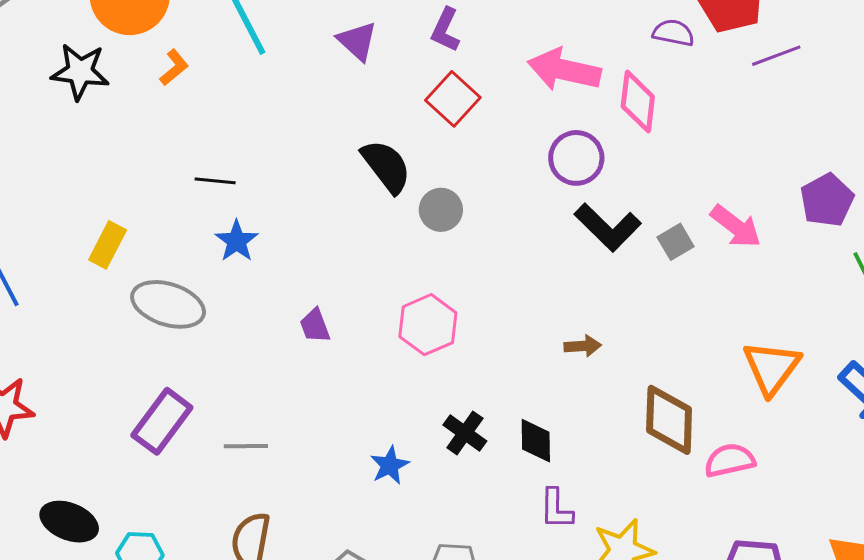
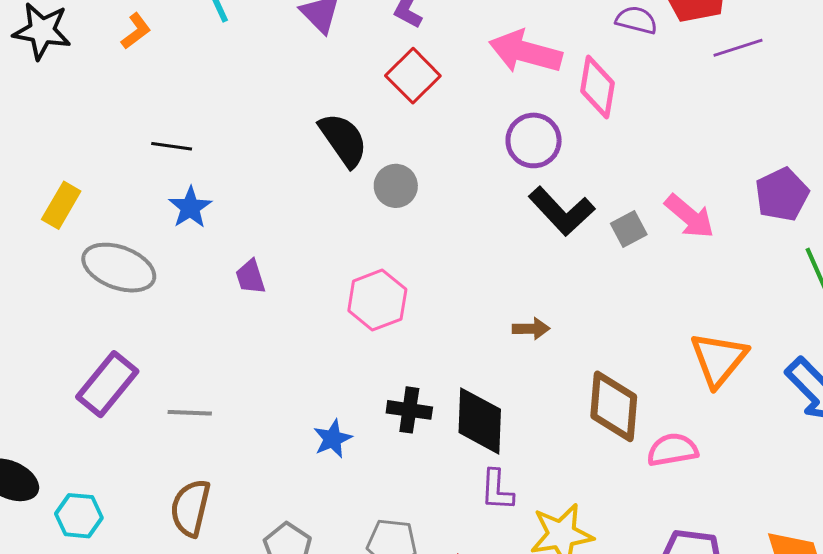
purple trapezoid: (315, 326) -> (250, 277), moved
black cross: (465, 433) -> (409, 410), turned -30
black diamond: (536, 441) -> (480, 421), size x1.5

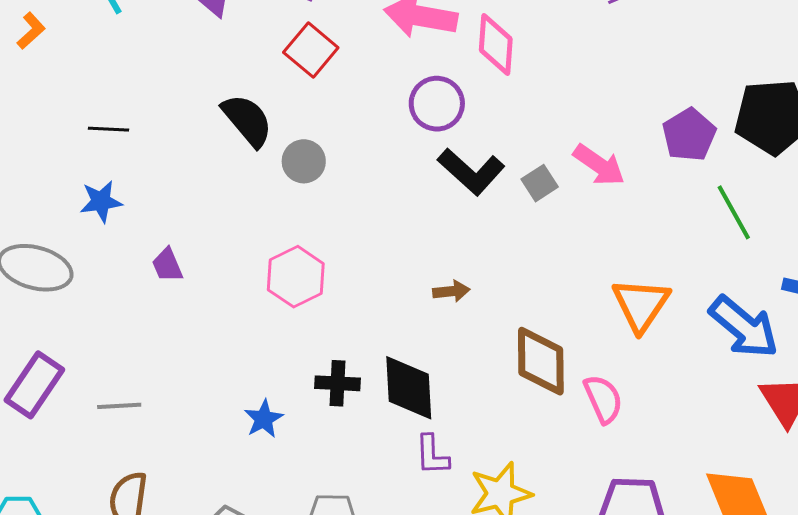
black line: (172, 146) -> (108, 129), moved
blue star: (190, 207) -> (101, 201), turned 30
pink semicircle: (672, 450) -> (603, 399), turned 81

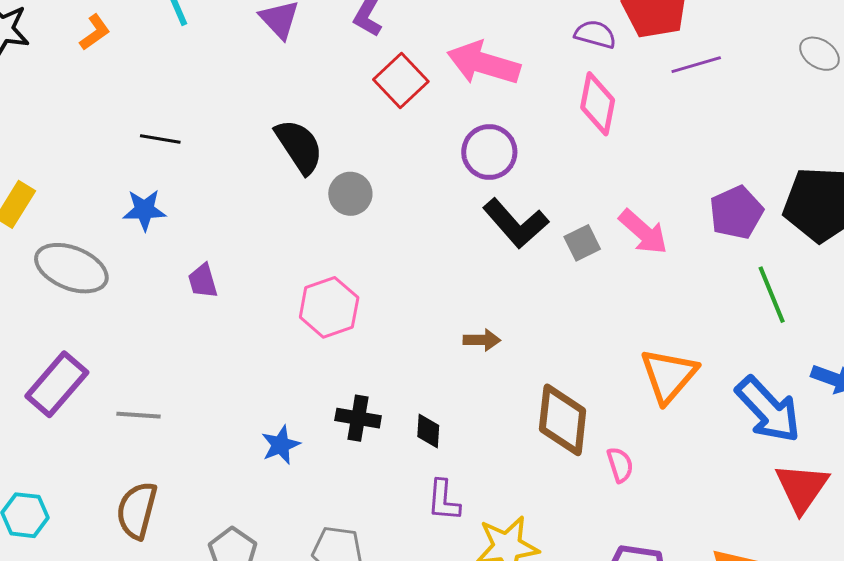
pink diamond: (496, 45) -> (598, 104), moved
red square: (311, 50) -> (401, 81), moved
black diamond: (409, 388) -> (428, 431), size x0.5
pink semicircle: (603, 399) -> (620, 465), size x0.7

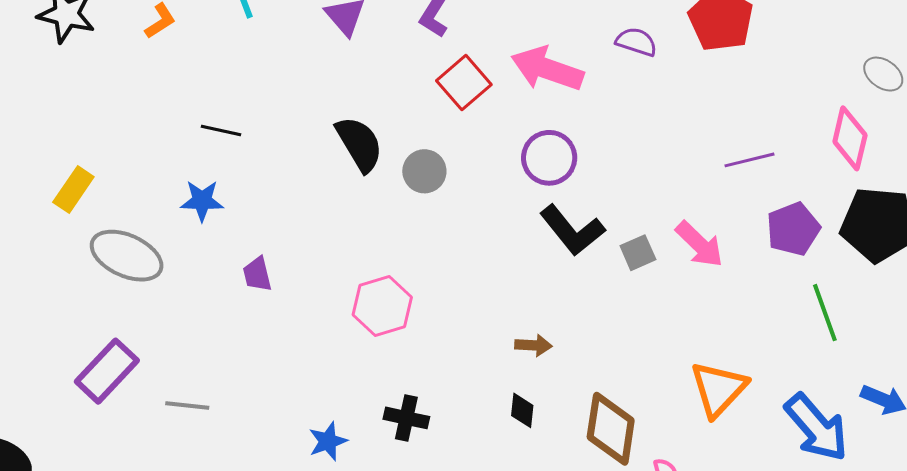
purple semicircle: (595, 34) -> (636, 42), moved
purple line: (696, 65) -> (749, 160), moved
pink diamond: (598, 104) -> (850, 138), moved
gray circle: (350, 194) -> (424, 171), moved
black diamond: (428, 431) -> (522, 410), moved

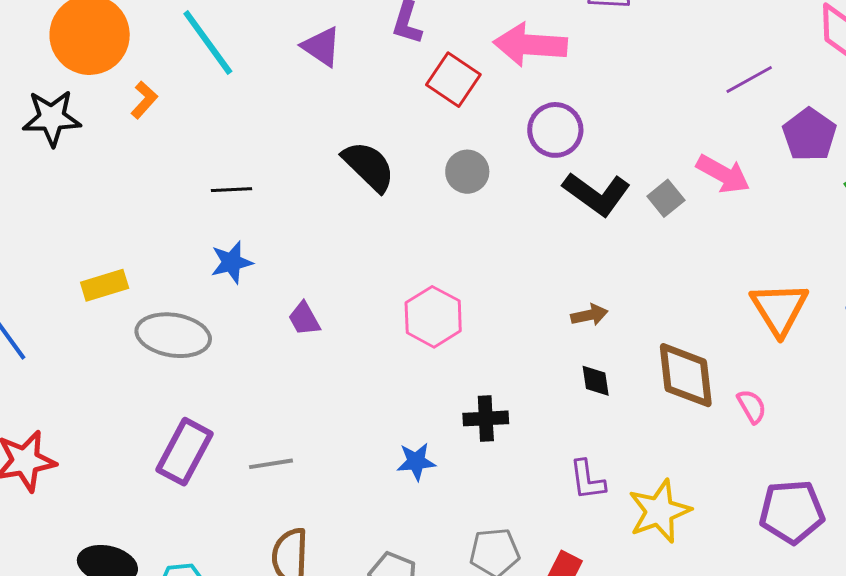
gray circle: (424, 171) -> (467, 172), moved
yellow rectangle: (73, 189) -> (105, 285), turned 54
blue star: (328, 441) -> (416, 462), turned 30

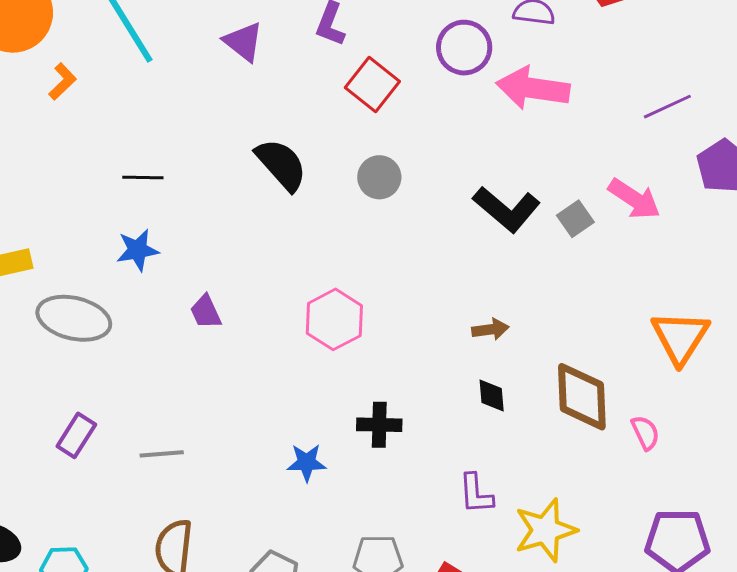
pink arrow: (530, 45) -> (533, 88), moved
purple circle: (555, 130) -> (464, 48), moved
purple rectangle: (184, 452) -> (76, 435), size x0.7

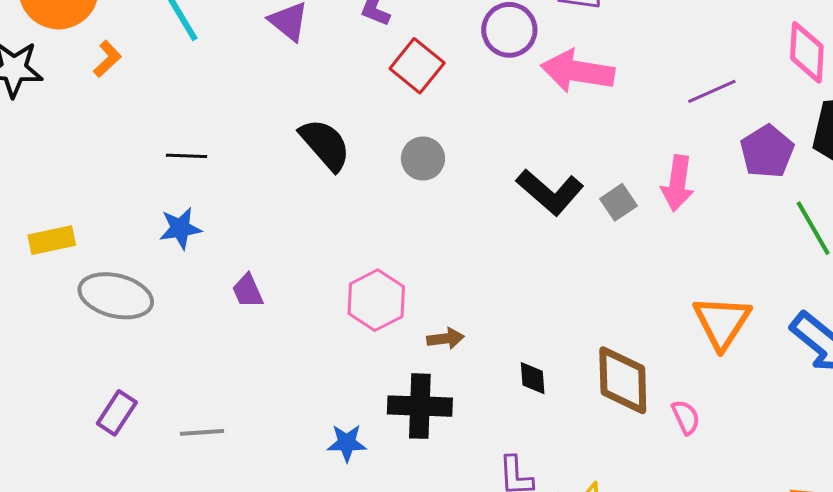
pink arrow: (634, 199) -> (678, 183), turned 64
brown arrow: (490, 329) -> (445, 339), moved
black cross: (379, 425) -> (420, 406), size x1.4

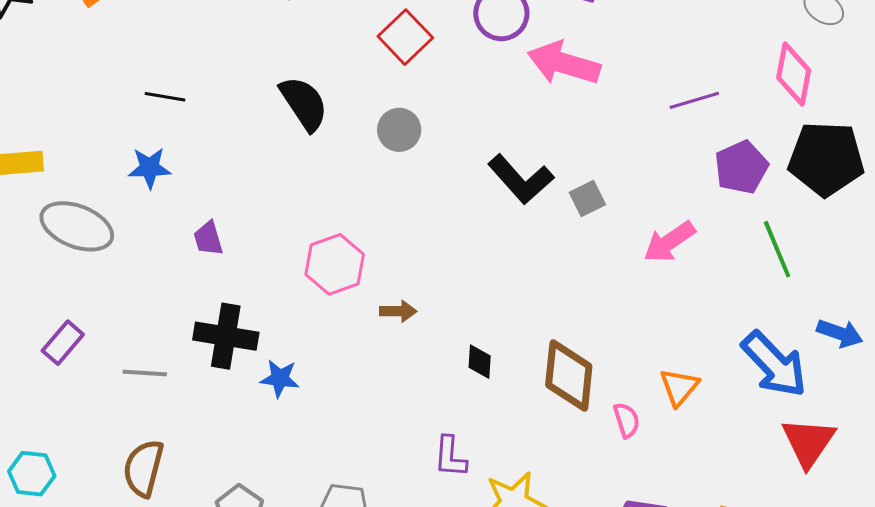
pink arrow: (678, 183) -> (669, 242), moved, turned 40
orange triangle: (722, 322) -> (679, 387), moved, size x0.7
black cross: (420, 406) -> (226, 336), moved
blue star: (347, 443) -> (280, 378), moved

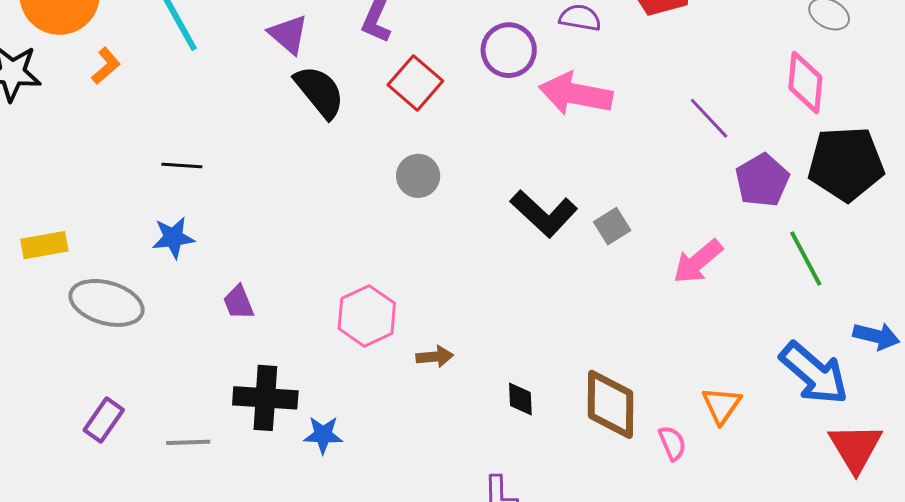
purple line: (694, 100) -> (709, 118), turned 69
black semicircle: (304, 103) -> (319, 92), moved

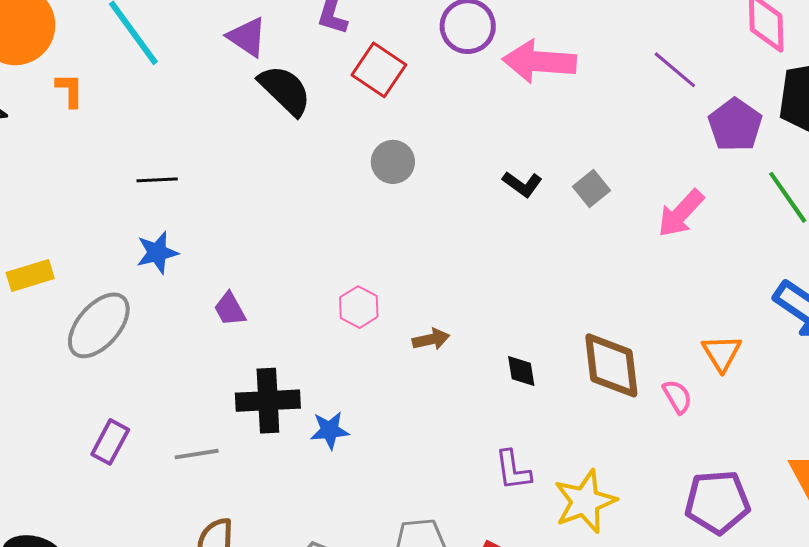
orange L-shape: (106, 66) -> (70, 90), turned -42
black L-shape: (544, 213) -> (522, 184), size x0.6
gray ellipse: (106, 303) -> (99, 325), turned -58
pink hexagon: (367, 316) -> (359, 307), size x0.7

